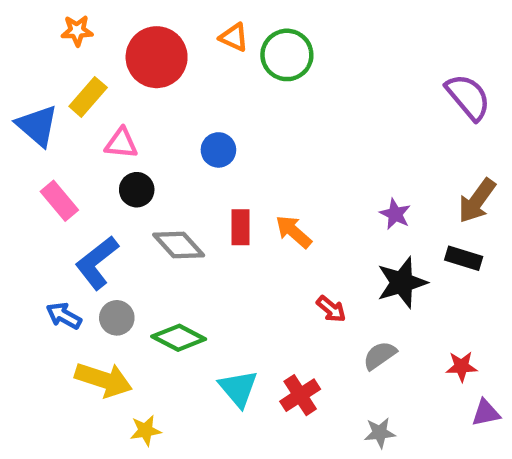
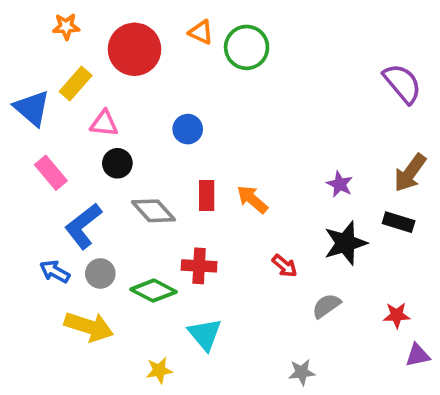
red cross: (300, 395) -> (199, 266), moved, turned 36
yellow star: (146, 431) -> (159, 370), moved
gray star: (380, 433) -> (302, 372), moved

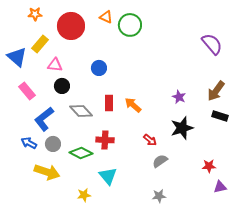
black rectangle: (399, 222) -> (220, 116), moved
gray semicircle: (326, 306) -> (160, 161), moved

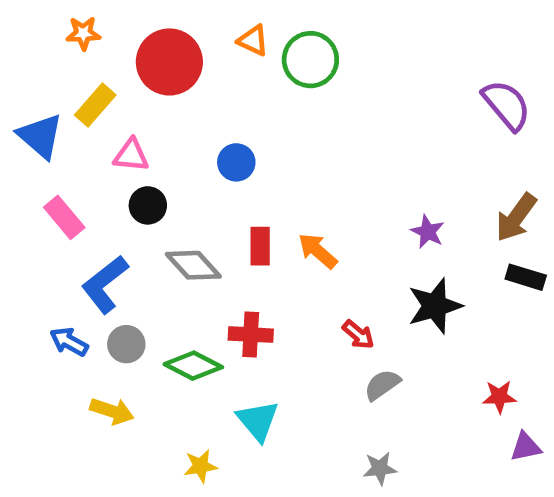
yellow arrow: (47, 172) -> (112, 411), size x0.7

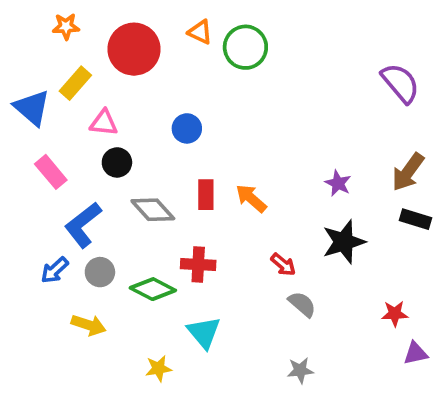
blue arrow: (69, 342) -> (55, 270), turned -72
gray semicircle: (382, 385) -> (302, 304), turned 76

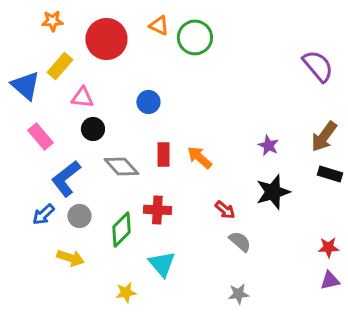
green diamond: (153, 289) -> (121, 229), turned -72
red star: (395, 314) -> (328, 247), moved

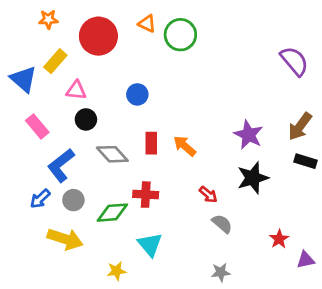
purple star: (268, 145) -> (249, 135), size x1.5
green diamond: (121, 229) -> (112, 213), turned 40
red star: (328, 247) -> (279, 239), moved, turned -30
yellow arrow: (70, 258) -> (65, 239), size x1.4

